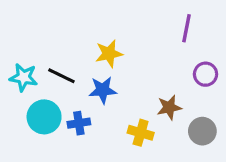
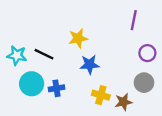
blue star: (103, 90) -> (89, 64), moved
brown star: (169, 107) -> (124, 102), moved
gray circle: (202, 131) -> (144, 83), moved

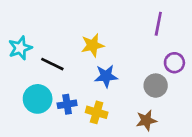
cyan star: (17, 55) -> (20, 48), moved, turned -30
gray circle: (144, 83) -> (156, 86), moved
yellow cross: (101, 95) -> (97, 112), moved

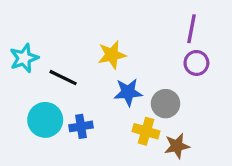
purple circle: (174, 63) -> (196, 63), moved
gray circle: (156, 86) -> (166, 104), moved
yellow cross: (97, 112) -> (146, 131), moved

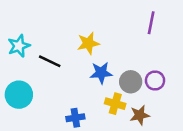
purple circle: (196, 63) -> (155, 81), moved
cyan circle: (45, 120) -> (19, 95), moved
blue cross: (81, 126) -> (75, 118), moved

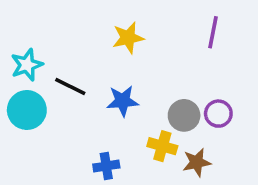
yellow star: (88, 43) -> (128, 38), moved
blue star: (101, 73) -> (123, 101), moved
cyan circle: (19, 95) -> (27, 110), moved

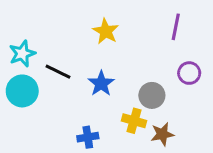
yellow star: (128, 38) -> (106, 31), turned -30
blue star: (123, 101) -> (101, 83), turned -30
purple circle: (218, 114) -> (189, 73), moved

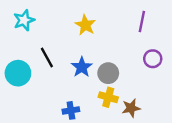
cyan star: (22, 54) -> (24, 20), moved
black line: (58, 72) -> (47, 58), turned 35
gray circle: (152, 95) -> (108, 73), moved

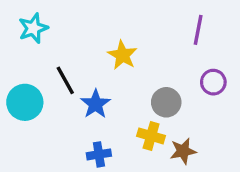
yellow star: (85, 25) -> (122, 55), moved
blue star: (82, 67) -> (96, 104), moved
gray circle: (108, 73) -> (166, 102), moved

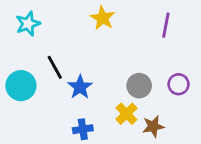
yellow star: (122, 55) -> (103, 18), moved
purple circle: (213, 82) -> (179, 84), moved
yellow cross: (151, 136) -> (126, 114), turned 30

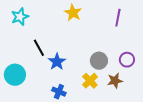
cyan circle: (21, 86) -> (15, 75), moved
brown star: (153, 126) -> (115, 81), moved
blue cross: (83, 129) -> (59, 92), turned 32

